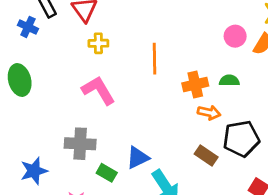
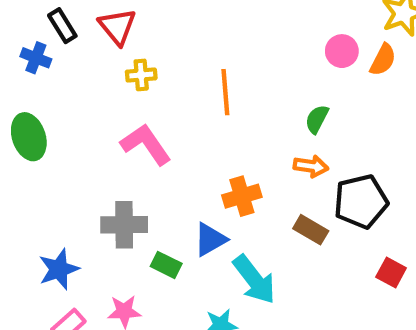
green semicircle: (229, 81) -> (317, 119), moved, turned -60
orange cross: (195, 84) -> (242, 196), moved

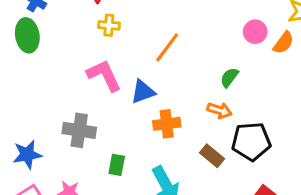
orange line: (225, 92) -> (167, 47), turned 32
green ellipse: (29, 137) -> (27, 35), moved
blue triangle: (210, 240) -> (143, 92), moved
green rectangle: (166, 265) -> (117, 165), moved, turned 65

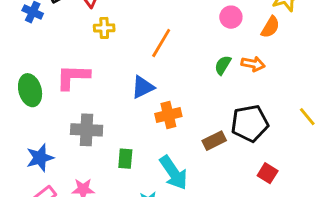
pink circle: (255, 32) -> (231, 17), moved
green ellipse: (27, 35) -> (30, 90), moved
pink L-shape: (104, 75) -> (73, 77), moved, turned -57
orange arrow: (220, 110) -> (253, 64), moved
brown rectangle: (212, 156) -> (214, 141), turned -60

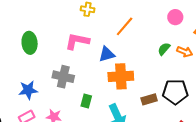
pink L-shape: (73, 77) -> (77, 41), moved
orange cross: (168, 115) -> (121, 76), size x1.4

